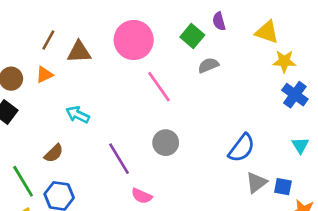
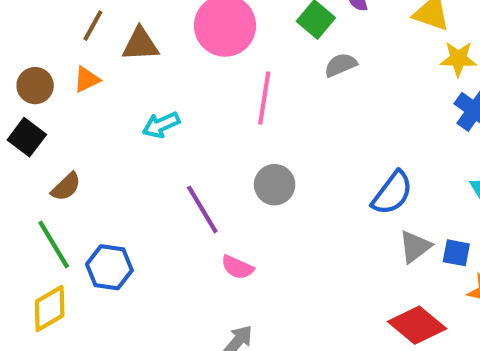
pink line: (159, 87) -> (264, 98), turned 44
cyan arrow: (78, 115) -> (161, 125), moved, turned -50
brown semicircle: (54, 153) -> (66, 187), moved

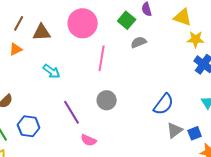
cyan arrow: (161, 125) -> (52, 71), turned -120
blue square: (456, 253) -> (195, 133), turned -32
blue hexagon: (109, 267) -> (29, 126), moved

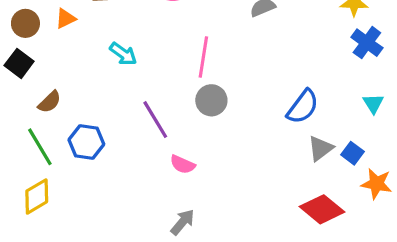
pink line: (102, 58) -> (203, 57), moved
blue square: (195, 133) -> (352, 153), turned -32

